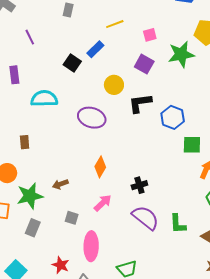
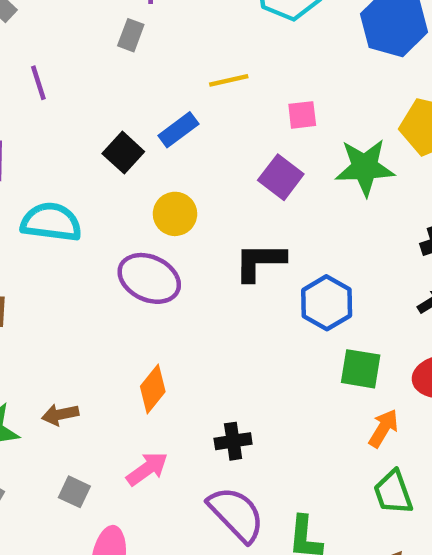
yellow circle: (114, 85) -> (175, 214), moved

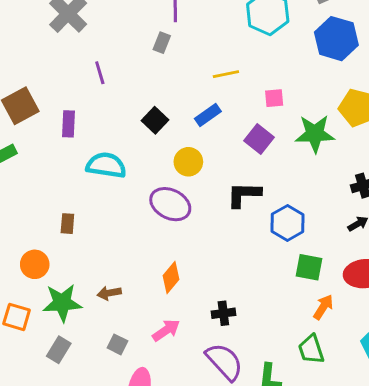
blue rectangle: (178, 130) -> (208, 115), moved
green trapezoid: (393, 492) -> (311, 349), moved

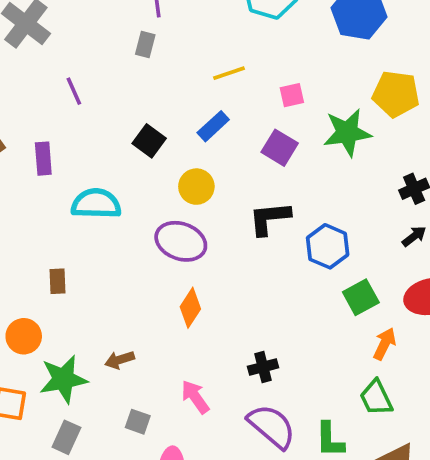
green square: (309, 267) -> (361, 297), turned -32
orange diamond: (171, 277) -> (190, 308), moved
pink arrow: (166, 330) -> (195, 397), turned -84

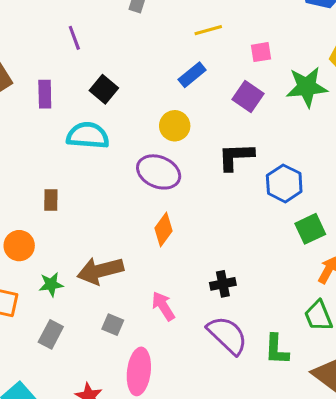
black square: (149, 141) -> (104, 89), moved
brown arrow: (120, 360) -> (100, 271), size x1.8
green star: (63, 379) -> (51, 284), size x0.6

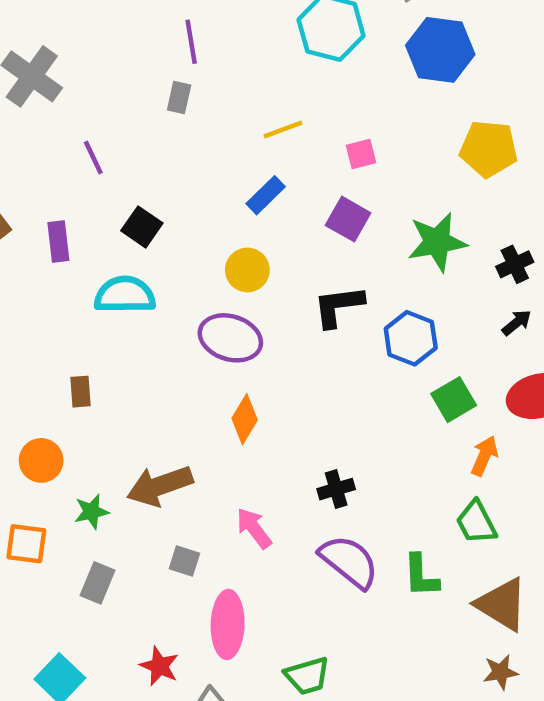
green star: (307, 87) -> (437, 242), moved

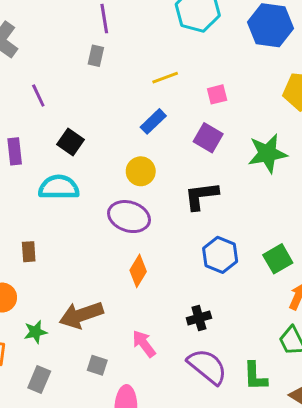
blue hexagon: (411, 338) -> (220, 255), moved

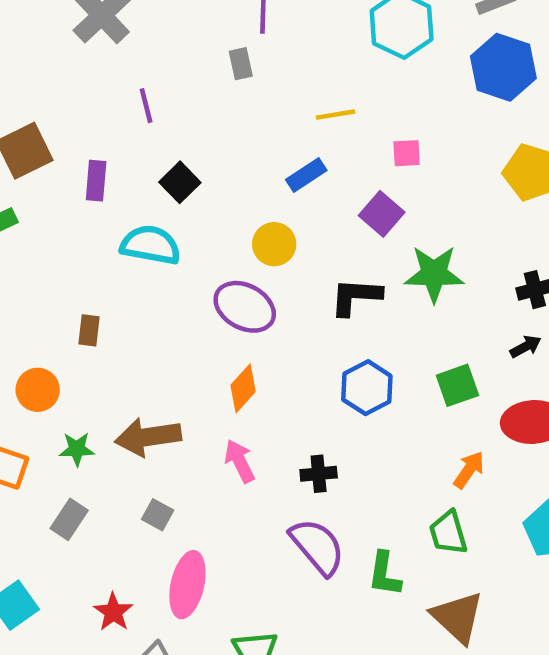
gray rectangle: (96, 56) -> (241, 64), turned -36
green star: (268, 153) -> (434, 274), moved
green square: (278, 259) -> (457, 385), moved
pink arrow: (144, 344) -> (240, 461), moved

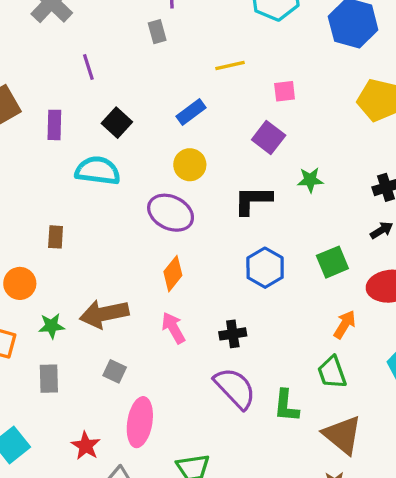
blue rectangle: (306, 175) -> (191, 112), moved
green star: (434, 274) -> (310, 180), size x0.6
gray rectangle: (69, 519) -> (49, 379), turned -32

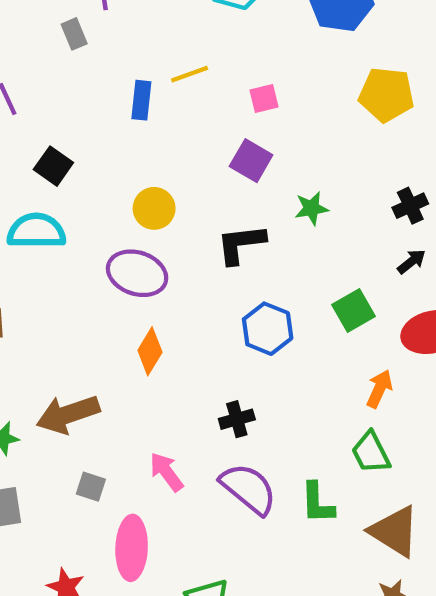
gray rectangle: (157, 32) -> (74, 34), moved
blue rectangle: (191, 112) -> (141, 100), moved, turned -40
pink arrow: (173, 328) -> (166, 472), moved

